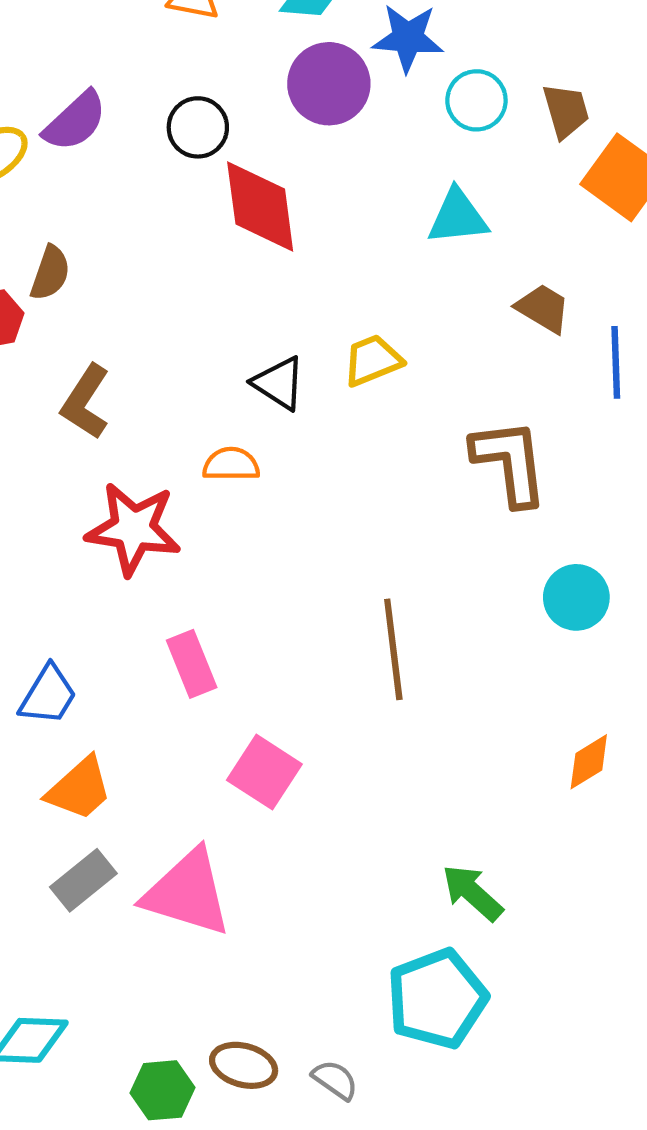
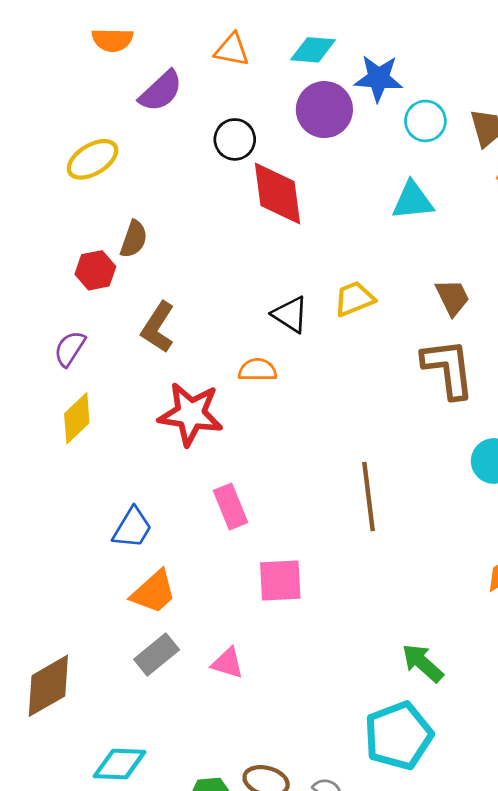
purple semicircle: (75, 121) -> (161, 91), moved
brown trapezoid: (543, 308) -> (452, 297), moved, turned 33
pink square: (264, 772) -> (280, 581), turned -36
pink triangle: (187, 893) -> (228, 663), size x0.5

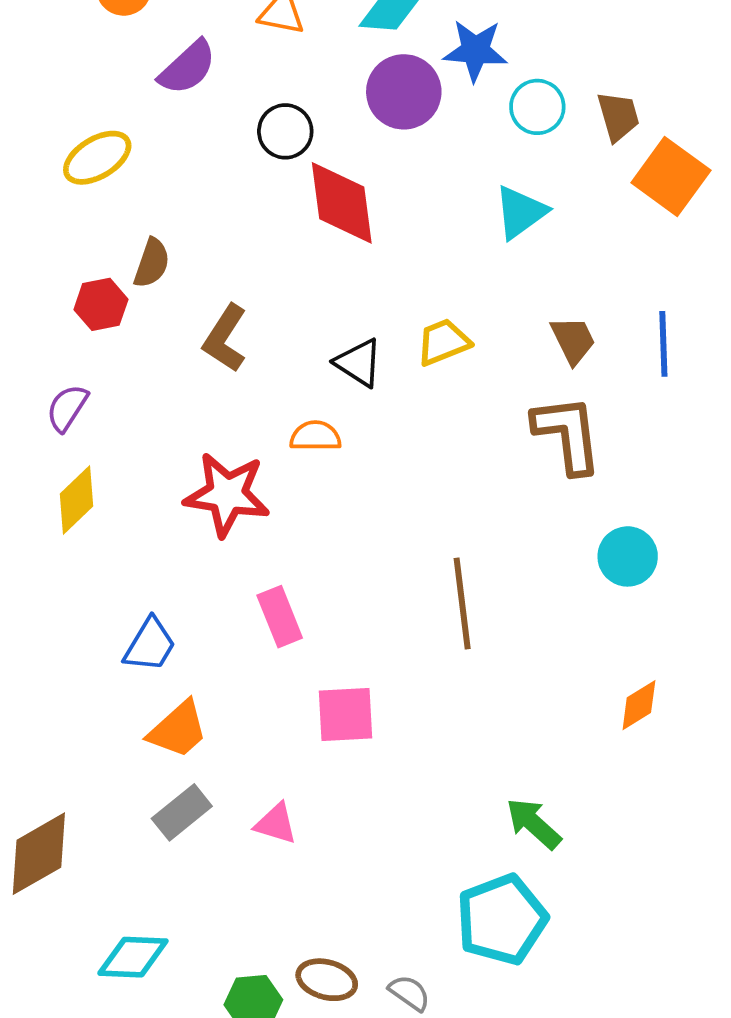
cyan triangle: (413, 201) -> (520, 212), turned -30
brown L-shape: (158, 327) -> (225, 338), moved

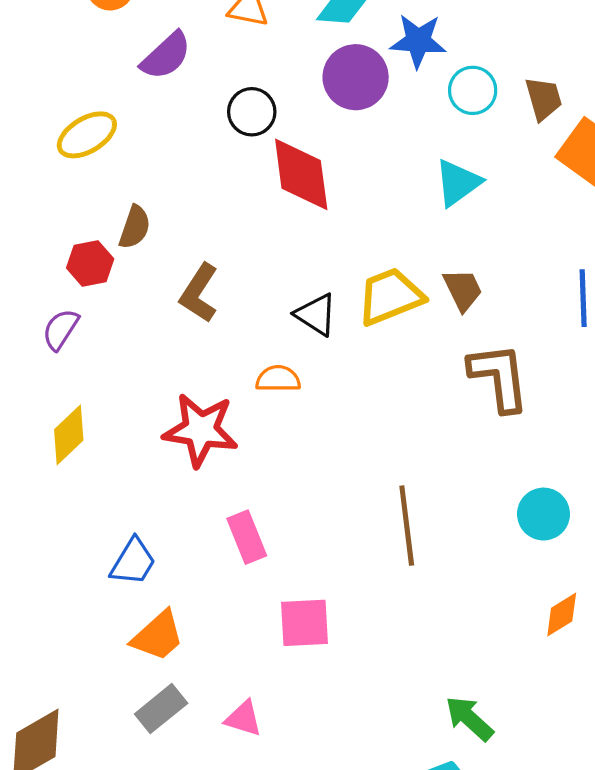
brown trapezoid: (573, 340) -> (463, 290), moved
yellow trapezoid: (443, 342) -> (390, 296), size x1.4
purple semicircle: (67, 408) -> (61, 329), moved
cyan circle: (628, 556) -> (544, 514), moved

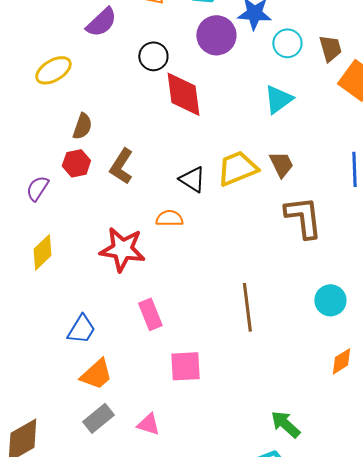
red hexagon: (90, 263) -> (76, 163), moved

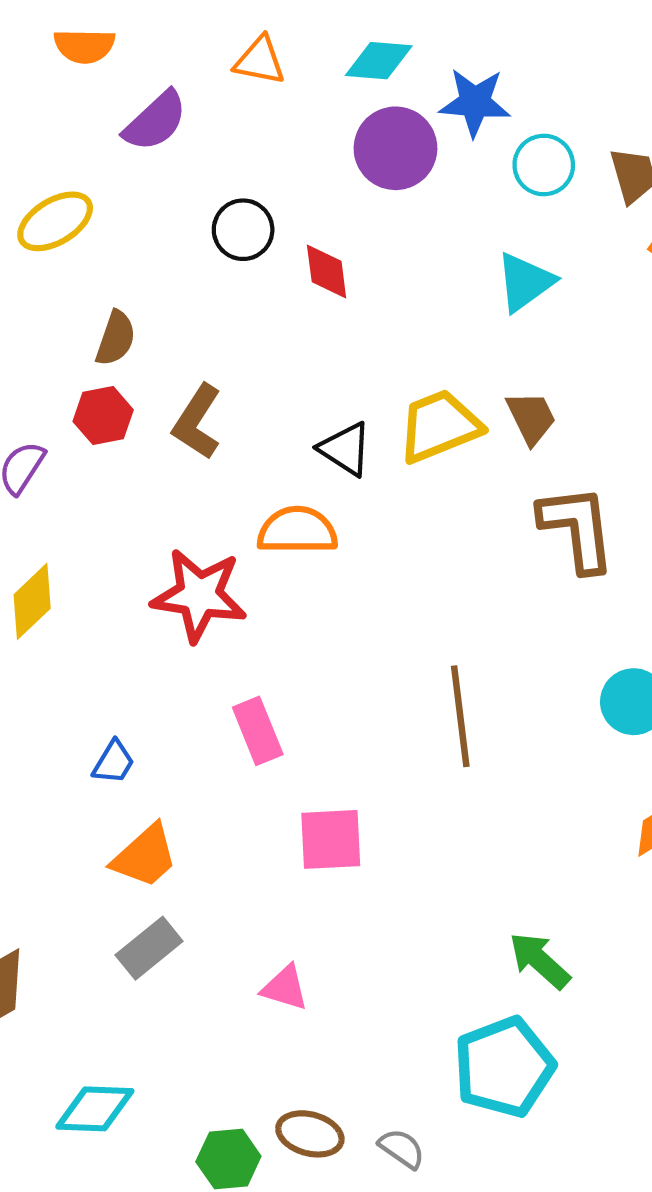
black circle: (153, 56) -> (243, 230), moved
red diamond: (183, 94) -> (327, 271), size x0.6
orange semicircle: (169, 218) -> (297, 530), size x1.4
blue trapezoid: (81, 329) -> (114, 762), size x0.7
pink triangle: (148, 424) -> (285, 988), moved

